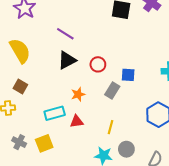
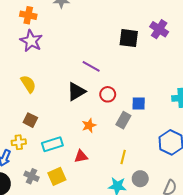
purple line: (65, 34) -> (91, 66), moved
yellow semicircle: (20, 51) -> (28, 84), size x0.7
cyan rectangle: (55, 113) -> (52, 144), moved
red triangle: (77, 121) -> (81, 156), moved

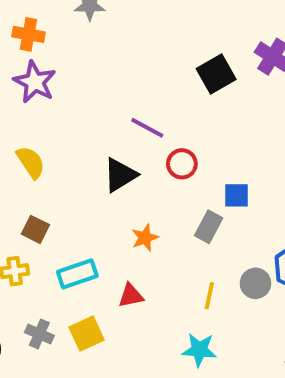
black square: (129, 38) -> (216, 74), turned -36
red circle: (108, 94) -> (182, 164), moved
gray circle: (140, 179) -> (255, 283), moved

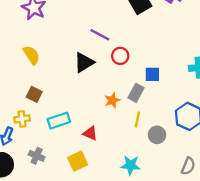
orange star: (145, 238) -> (112, 100), moved
gray circle: (255, 283) -> (157, 135), moved
red triangle: (131, 296) -> (90, 133), turned 35
yellow line: (209, 296) -> (137, 120), moved
yellow square: (87, 334) -> (78, 161), moved

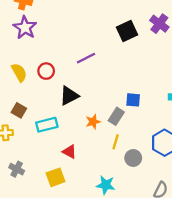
purple line: (100, 35) -> (86, 58), turned -60
red circle: (120, 56) -> (46, 71), moved
black triangle: (84, 62) -> (69, 96), moved
cyan rectangle: (59, 121) -> (47, 125), moved

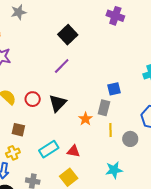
black square: (127, 31) -> (68, 35), moved
red circle: (46, 71) -> (33, 99), moved
cyan rectangle: (47, 125) -> (49, 149), moved

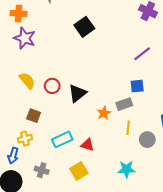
black square: (68, 35) -> (84, 27), moved
purple line: (62, 66) -> (142, 54), moved
gray rectangle: (104, 108) -> (124, 104), turned 49

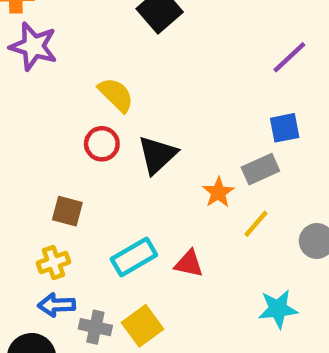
yellow semicircle: (27, 81) -> (116, 95), moved
yellow line: (128, 128) -> (256, 224), moved, turned 40
blue arrow: (13, 156) -> (57, 305), moved, turned 77
yellow square: (79, 171) -> (143, 326), moved

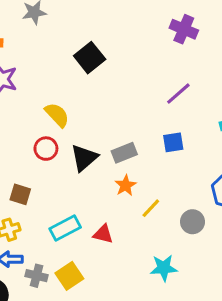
gray rectangle: (260, 169) -> (124, 153), moved

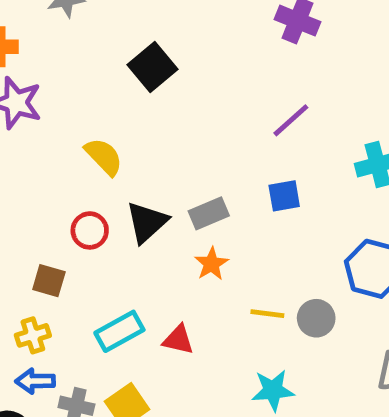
red circle: (46, 149) -> (90, 230), moved
yellow line: (151, 208) -> (267, 314), moved, turned 55

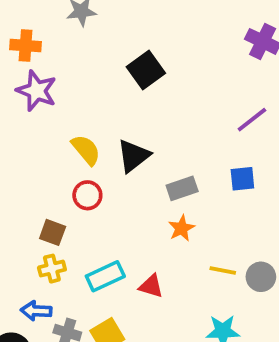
yellow semicircle: (104, 157) -> (86, 150), moved
black triangle: (147, 222) -> (134, 156), moved
yellow cross: (33, 335) -> (52, 269), moved

